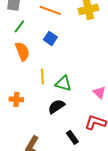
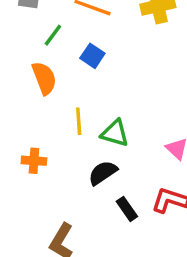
green line: (19, 26) -> (53, 35), moved
black rectangle: (72, 137) -> (127, 209), moved

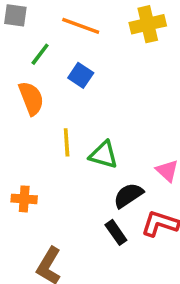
orange cross: (34, 161) -> (24, 199), moved
black semicircle: (103, 173) -> (128, 195), moved

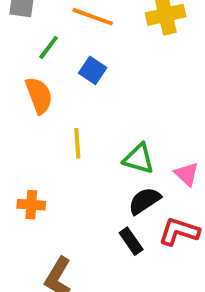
green triangle: (104, 155) -> (139, 159), moved

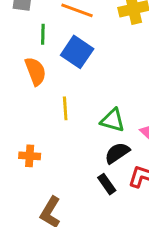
green line: (49, 47) -> (43, 34), turned -36
blue square: (93, 70) -> (77, 52), size x1.5

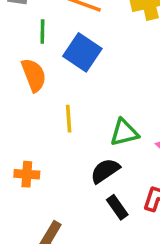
green triangle: (113, 120) -> (124, 132), turned -30
black semicircle: (117, 153) -> (105, 171), moved

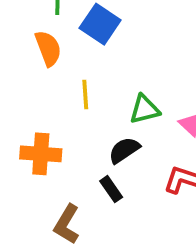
orange cross: (27, 174) -> (41, 154), size x1.5
black rectangle: (117, 207) -> (111, 189), moved

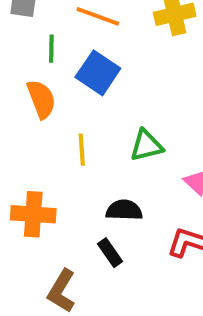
green triangle: (145, 109) -> (146, 146), moved
black semicircle: (124, 150) -> (124, 210), turned 36

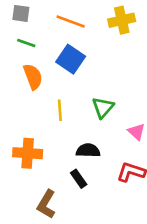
green line: (51, 49) -> (26, 43), moved, turned -72
green triangle: (146, 146) -> (103, 107), turned -35

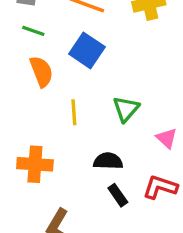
black rectangle: (79, 179) -> (118, 195), moved

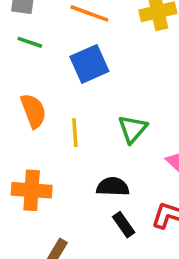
blue square: (87, 50) -> (89, 64), turned 32
orange semicircle: (41, 72) -> (33, 111), moved

